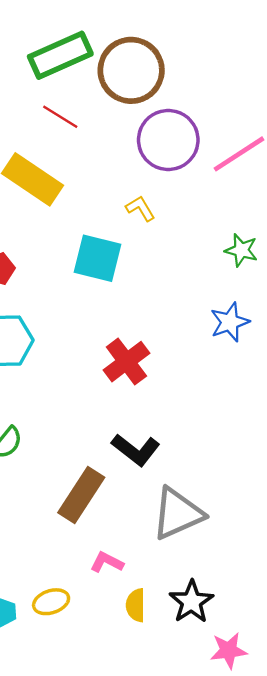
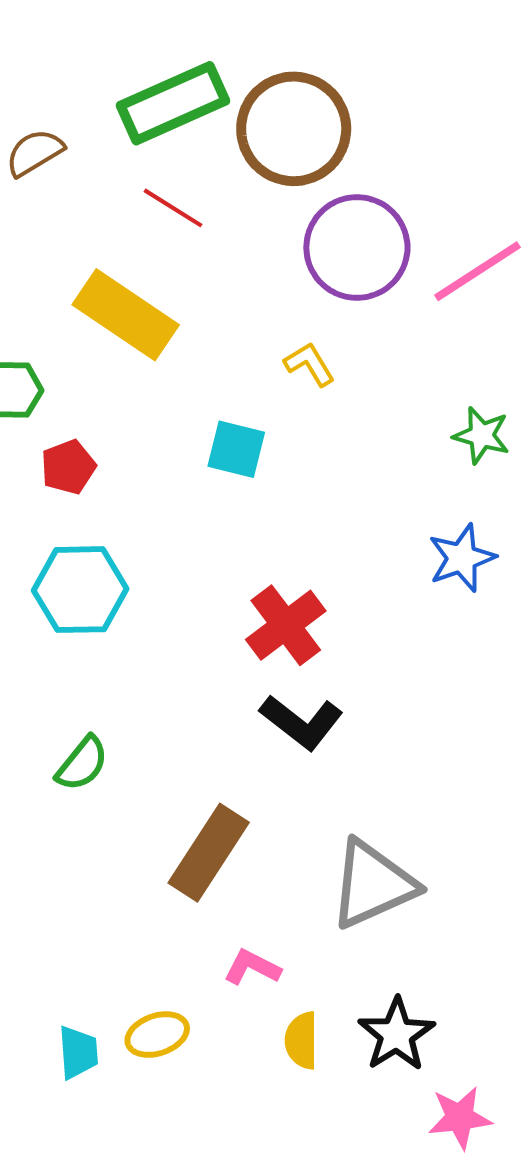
cyan square: (97, 258) -> (236, 449), size x0.7
black L-shape: (136, 450) -> (302, 722), moved

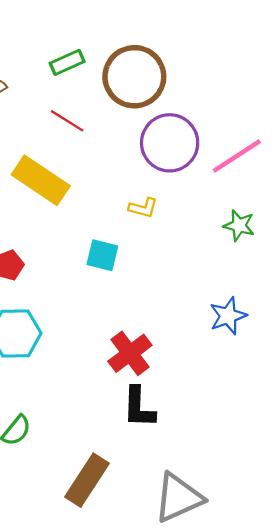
green rectangle: (173, 103) -> (67, 62), size x0.6
yellow L-shape: (309, 364) -> (143, 208), turned 136
green star: (481, 435) -> (239, 225), moved
black L-shape: (302, 722) -> (139, 407), turned 54

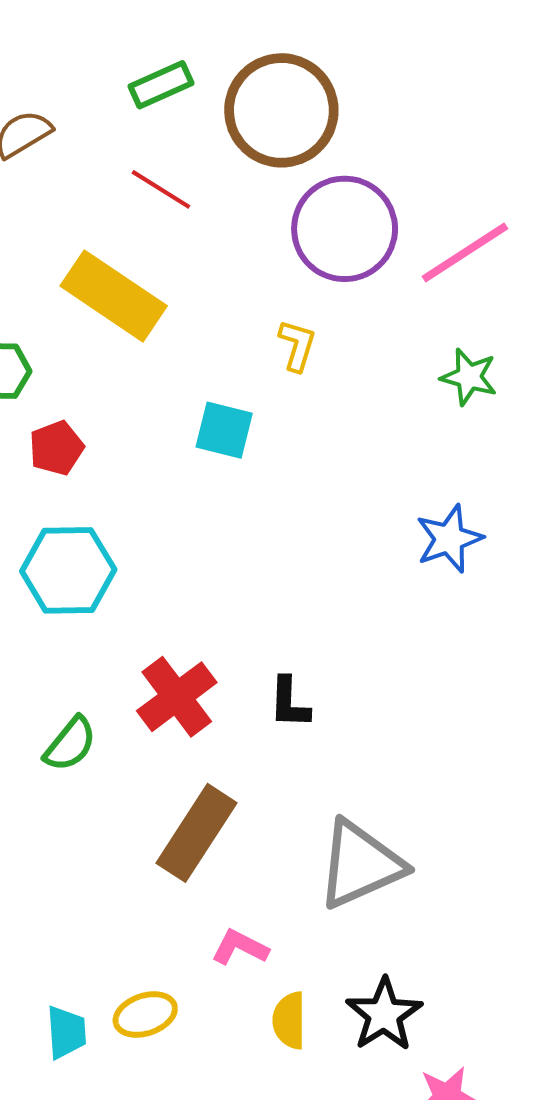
yellow L-shape: (143, 208) -> (297, 345), turned -88
red cross: (130, 353) -> (177, 697), moved
black L-shape: (139, 407) -> (289, 703), size x0.7

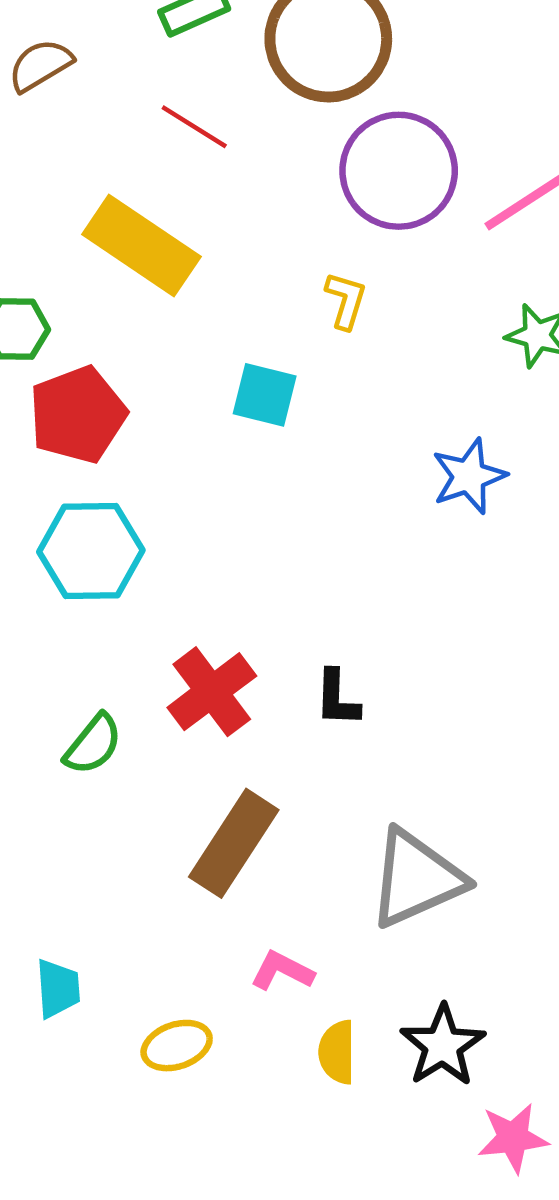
red pentagon: (56, 448) -> (78, 415), size x1.6
blue star: (449, 539) -> (469, 476), moved
cyan trapezoid: (66, 1032) -> (58, 988), moved

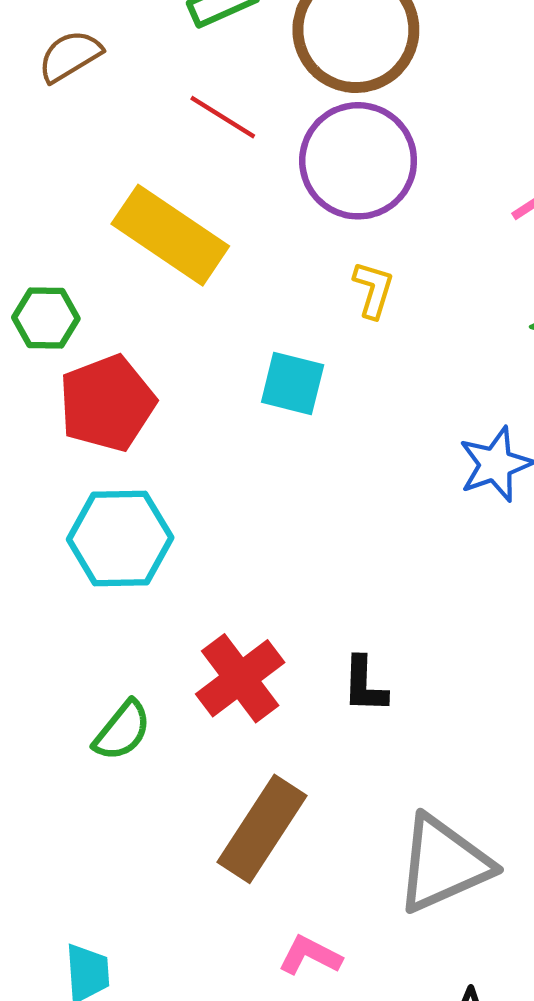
purple circle: (399, 171) -> (358, 161), moved

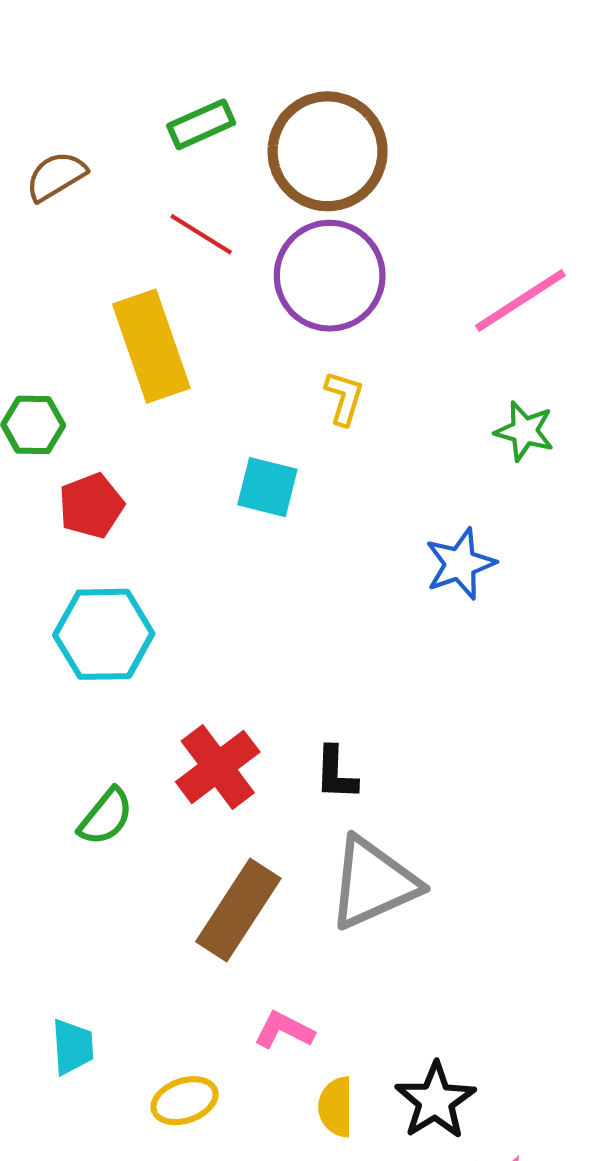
yellow rectangle: (170, 235) -> (151, 346), turned 37
red pentagon: (107, 403) -> (91, 506), size x0.7
gray triangle: (443, 864) -> (373, 883), moved

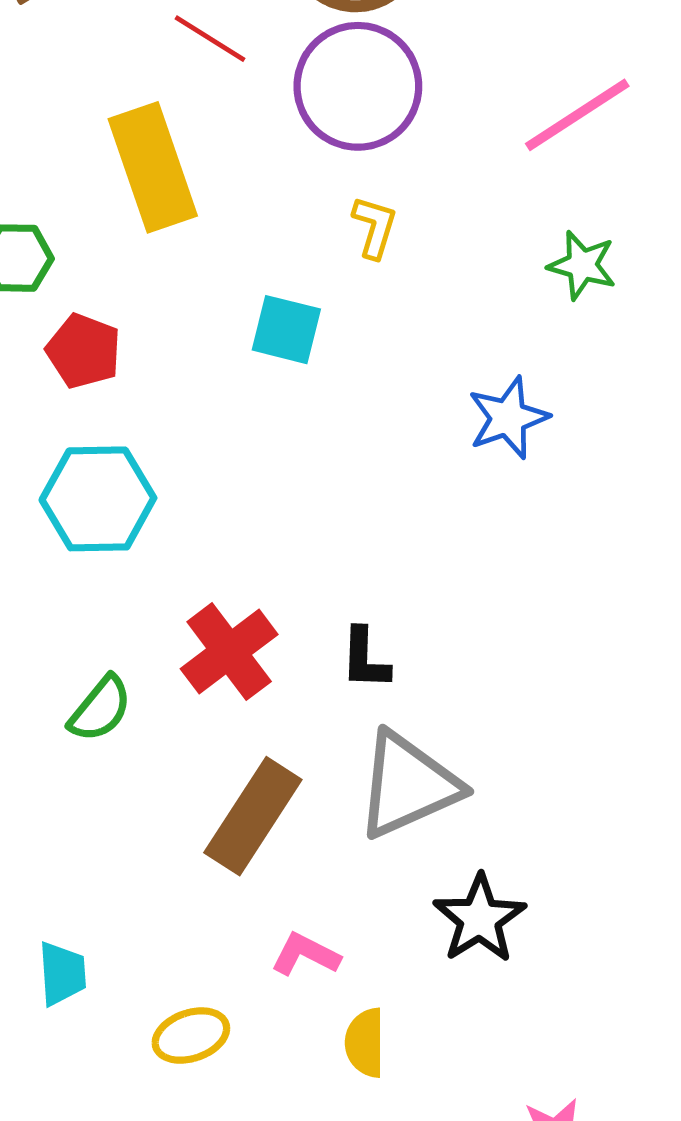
red pentagon: (91, 506) -> (84, 351), turned -30
black star: (435, 1101) -> (480, 919), moved

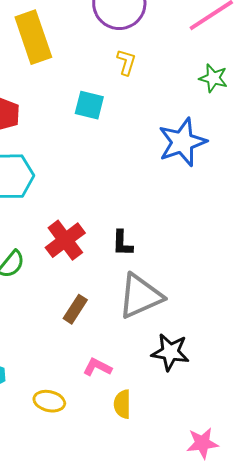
blue star: (508, 418) -> (182, 142), size x1.4
brown rectangle: (253, 816) -> (75, 309), size x0.6
black star: (480, 919) -> (170, 352), turned -30
yellow ellipse: (191, 1036) -> (49, 401), turned 32

